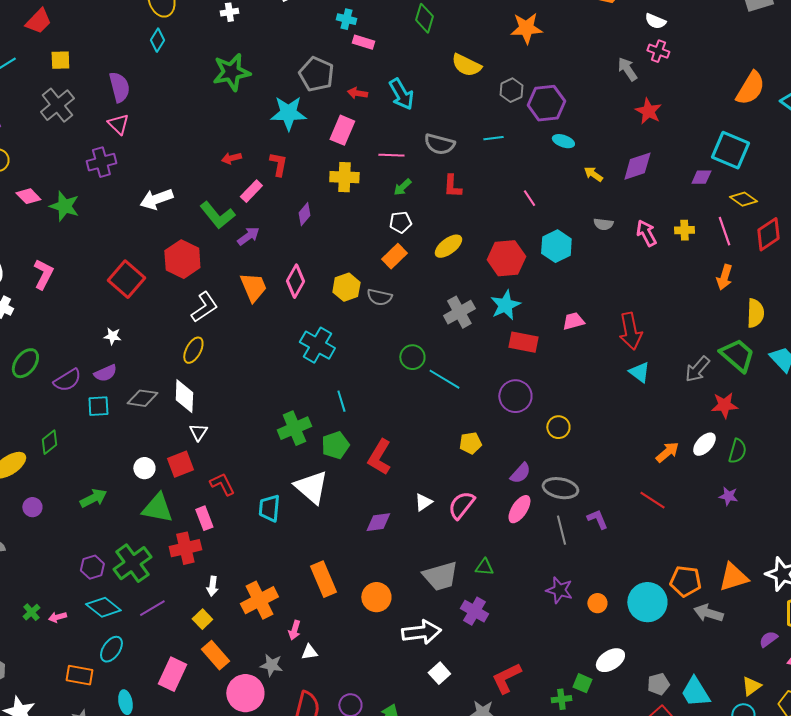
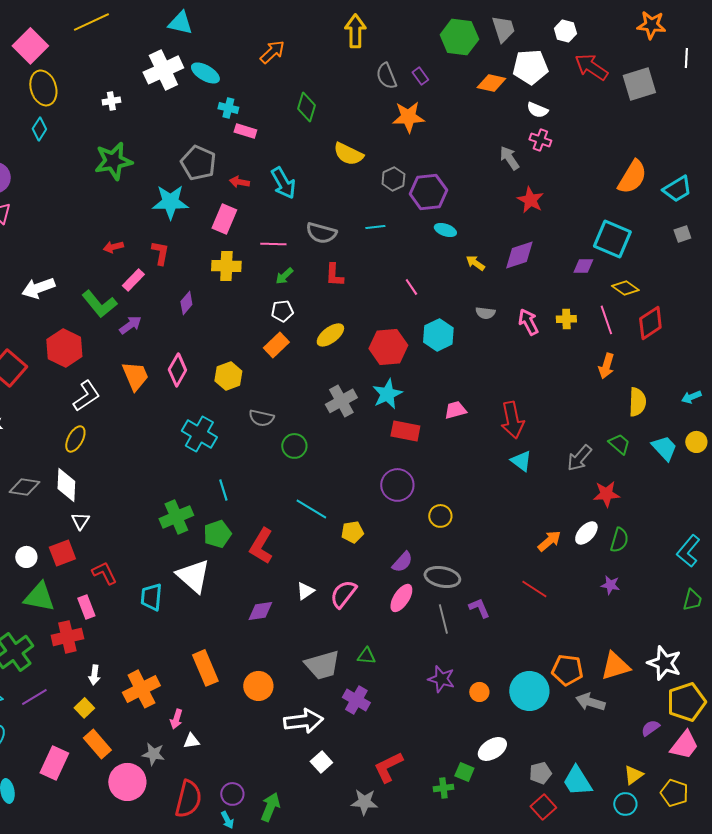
gray semicircle: (379, 297) -> (261, 418), moved
green trapezoid: (737, 355) -> (619, 444), size x0.6
cyan line: (444, 379) -> (311, 509), moved

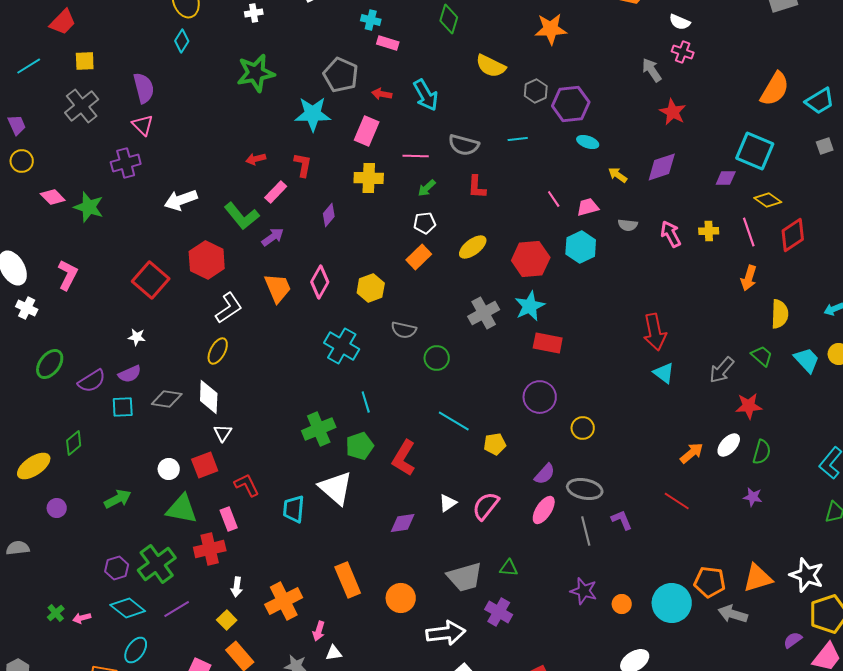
pink trapezoid: (455, 410) -> (588, 207), moved

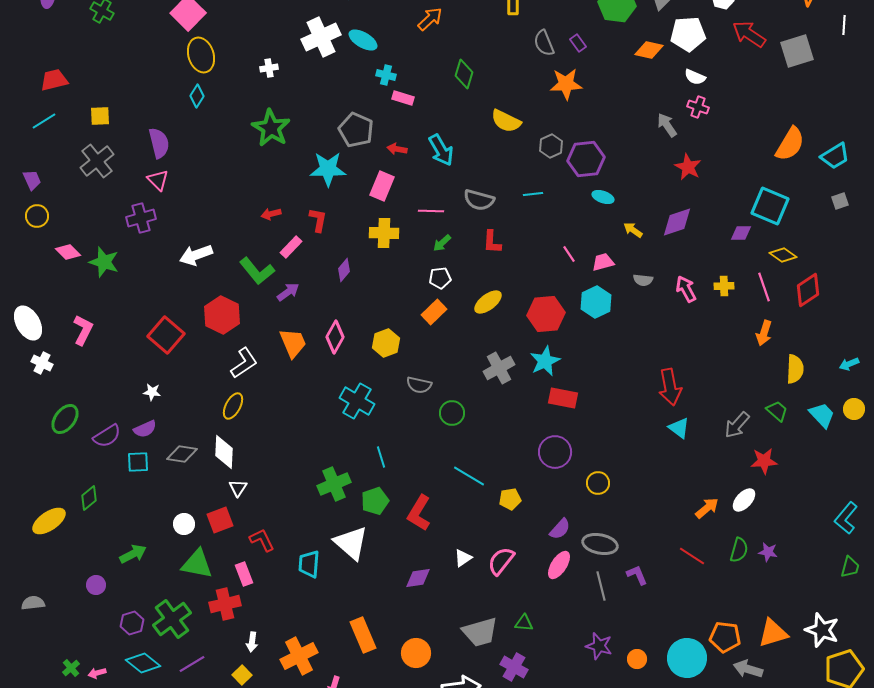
red trapezoid: (63, 22) -> (54, 80), moved, turned -148
green star: (256, 73) -> (271, 128), turned -30
green semicircle: (762, 452) -> (739, 550), moved
purple circle: (57, 508) -> (96, 585), moved

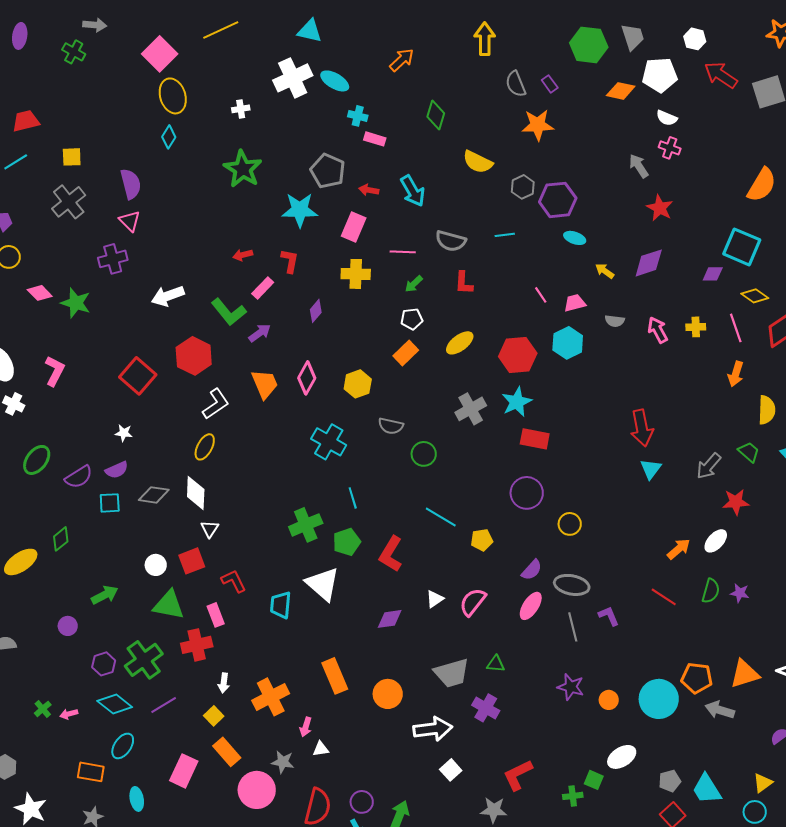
cyan triangle: (679, 428) -> (651, 469), turned 30

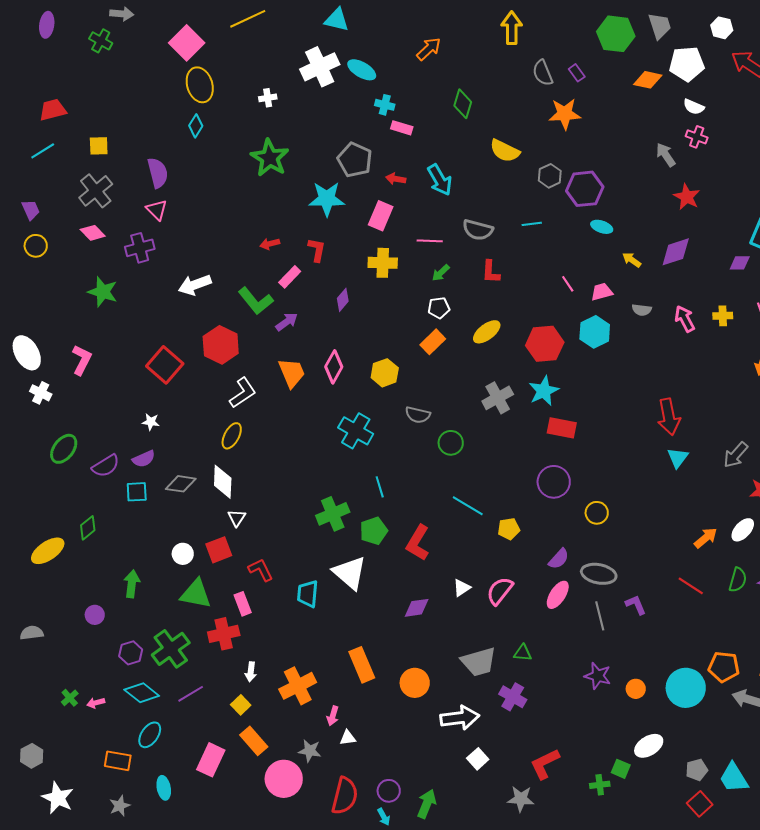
pink diamond: (40, 293) -> (93, 233), moved
green arrow: (105, 595) -> (132, 584), turned -56

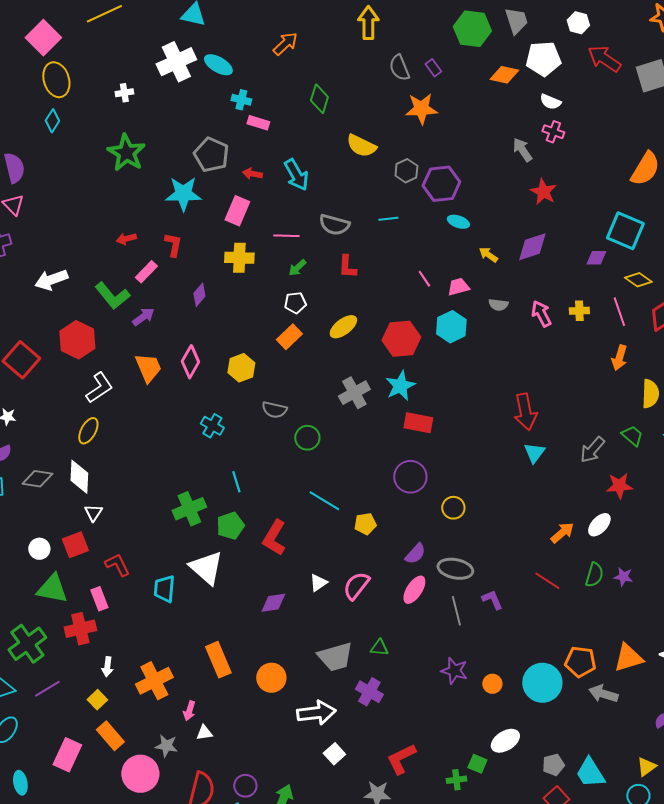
cyan cross: (356, 431) -> (212, 426), size x0.7

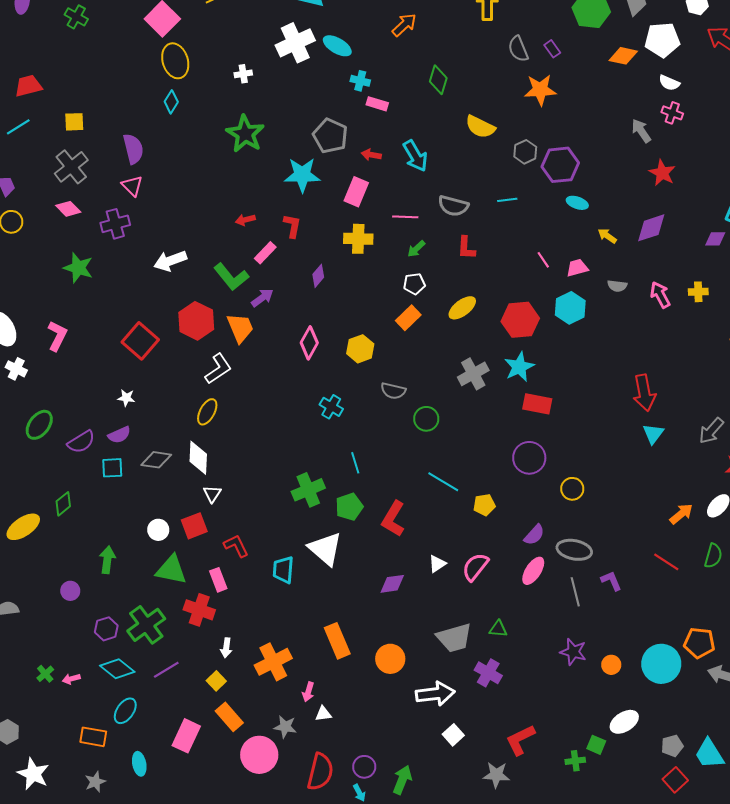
orange trapezoid: (148, 368) -> (240, 328), moved
red cross: (80, 629) -> (199, 610), turned 32

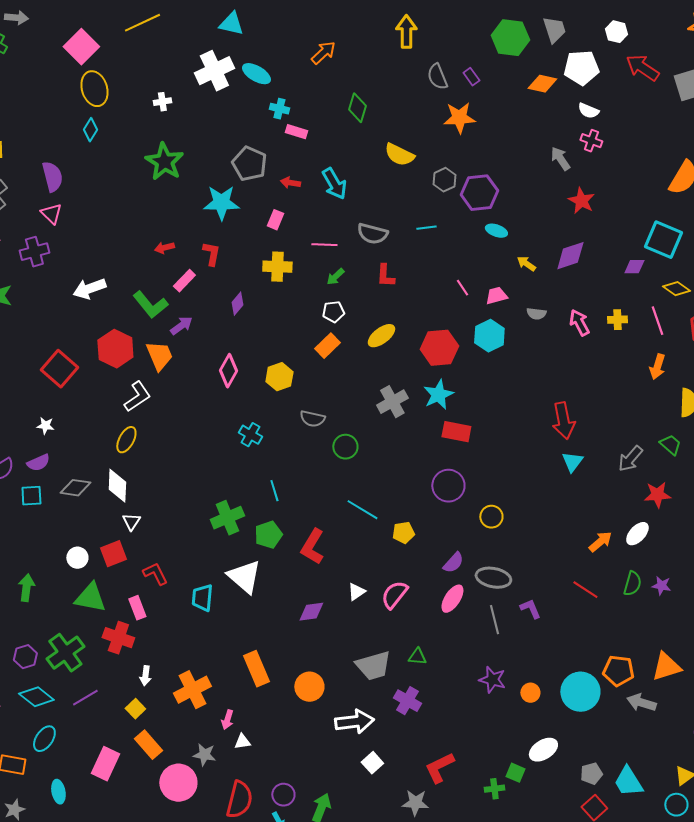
pink rectangle: (356, 192) -> (275, 220), size x0.7

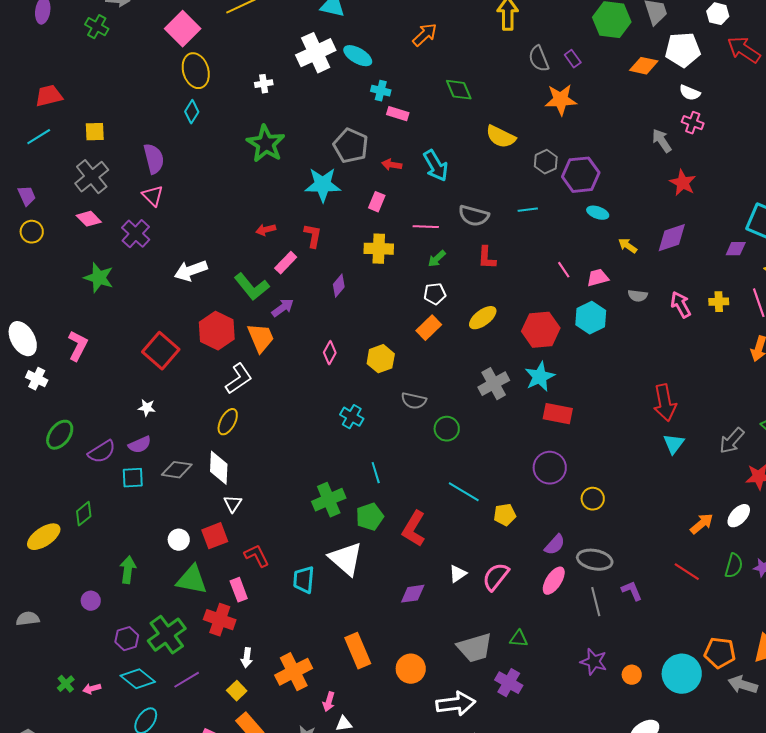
green diamond: (357, 108) -> (459, 90), turned -40
purple cross: (34, 252) -> (136, 234), turned -32
pink diamond: (228, 371) -> (330, 353), size x0.7

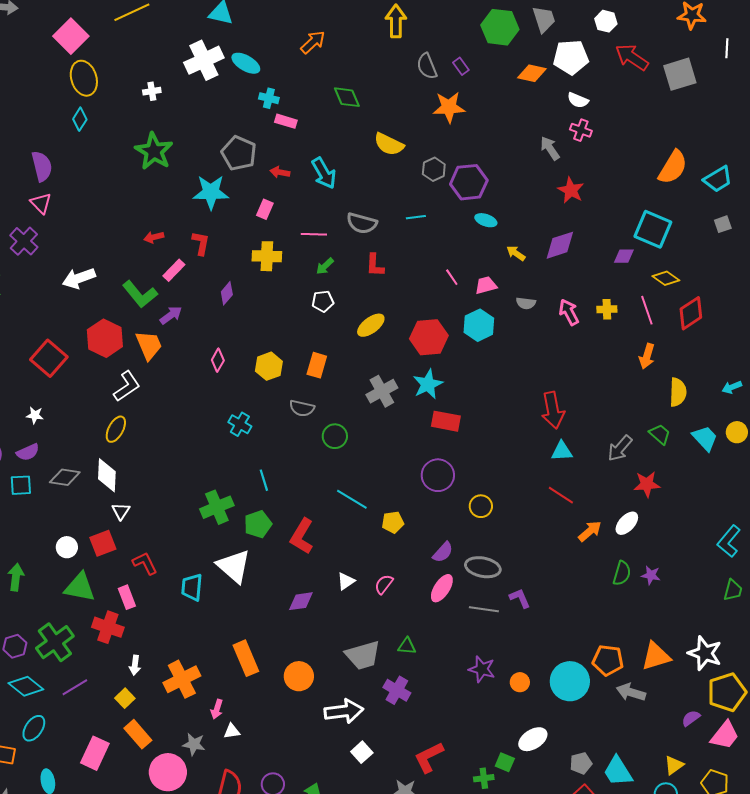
orange rectangle: (429, 328) -> (317, 365), moved, turned -30
cyan triangle: (674, 444) -> (562, 451), turned 50
red line: (687, 572) -> (561, 495), moved
pink semicircle: (496, 577) -> (384, 584), size x0.7
gray line: (596, 602) -> (484, 609), turned -68

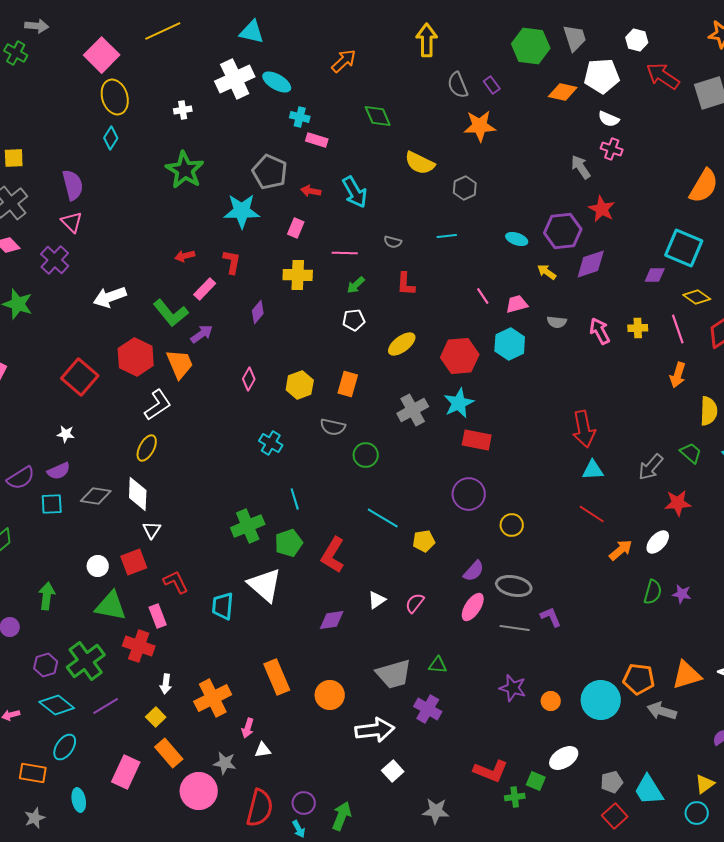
purple hexagon: (469, 182) -> (563, 231), moved
gray semicircle: (362, 223) -> (393, 242), size x0.6
red L-shape: (429, 757) -> (491, 771), moved, turned -132

